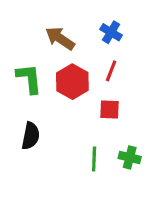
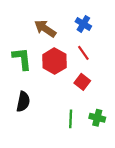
red line: (111, 71) -> (83, 53), turned -56
red square: (110, 110) -> (82, 82), turned 35

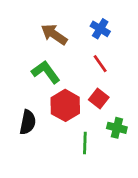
green L-shape: (22, 59) -> (46, 72), moved, turned -30
red hexagon: (54, 61) -> (65, 105), moved
green cross: (97, 118) -> (117, 128), moved

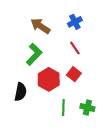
blue cross: (100, 29) -> (75, 22), turned 32
green L-shape: (46, 72) -> (34, 54), turned 80
green cross: (117, 128) -> (87, 108), moved

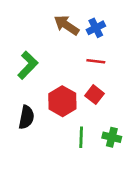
brown arrow: (40, 26) -> (66, 25), moved
red line: (75, 48) -> (96, 61), turned -48
green L-shape: (34, 54) -> (28, 65), moved

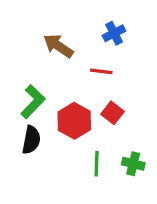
brown arrow: (66, 25) -> (58, 46), moved
red line: (96, 61) -> (101, 71), moved
green L-shape: (28, 65) -> (33, 102), moved

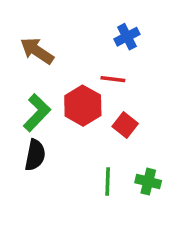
brown arrow: (58, 46) -> (37, 51), moved
red hexagon: (74, 121) -> (83, 106), moved

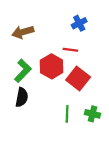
brown arrow: (37, 51) -> (23, 32), turned -50
red square: (125, 125) -> (78, 79), size x1.5

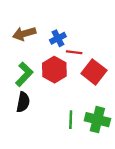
blue cross: (79, 23) -> (58, 38), moved
red square: (78, 79) -> (94, 72), moved
green cross: (92, 114) -> (97, 120), size x1.5

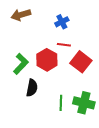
brown arrow: (24, 34) -> (21, 15), moved
blue cross: (58, 38) -> (62, 22), moved
black semicircle: (23, 102) -> (32, 88), moved

